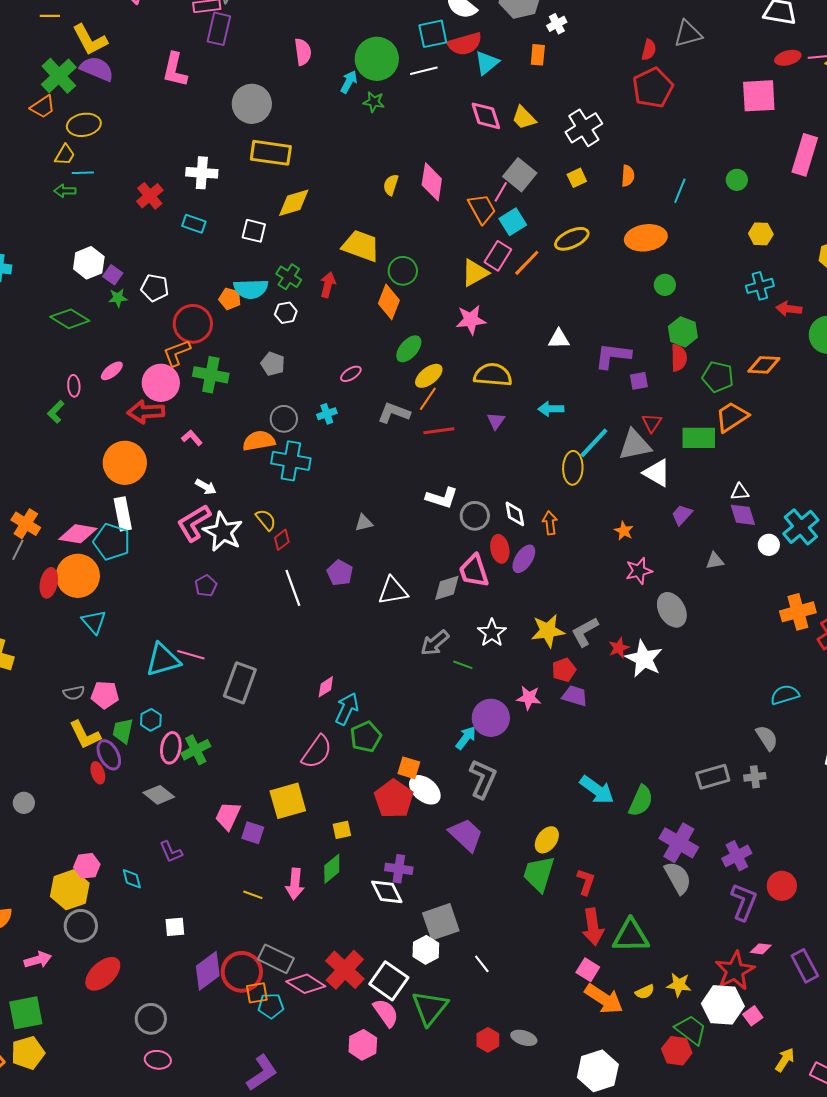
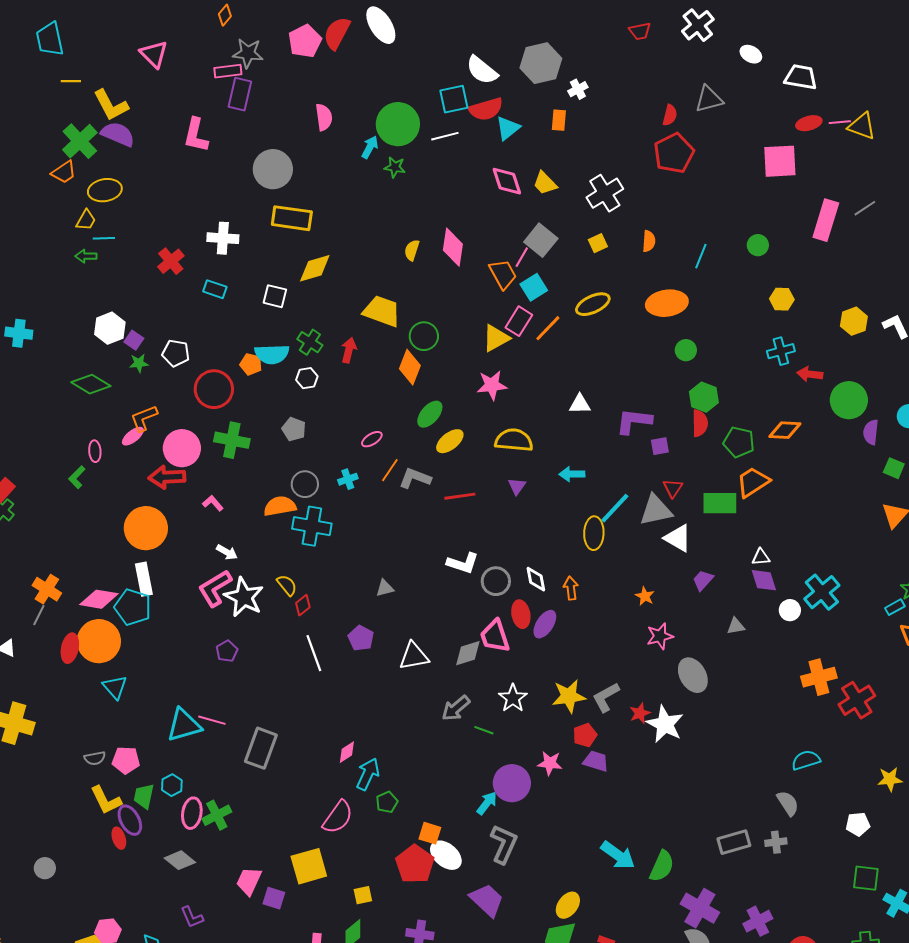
orange L-shape: (177, 353) -> (144, 418), moved
orange line: (428, 399) -> (390, 470), moved
green pentagon: (366, 737) -> (387, 802), size x0.7

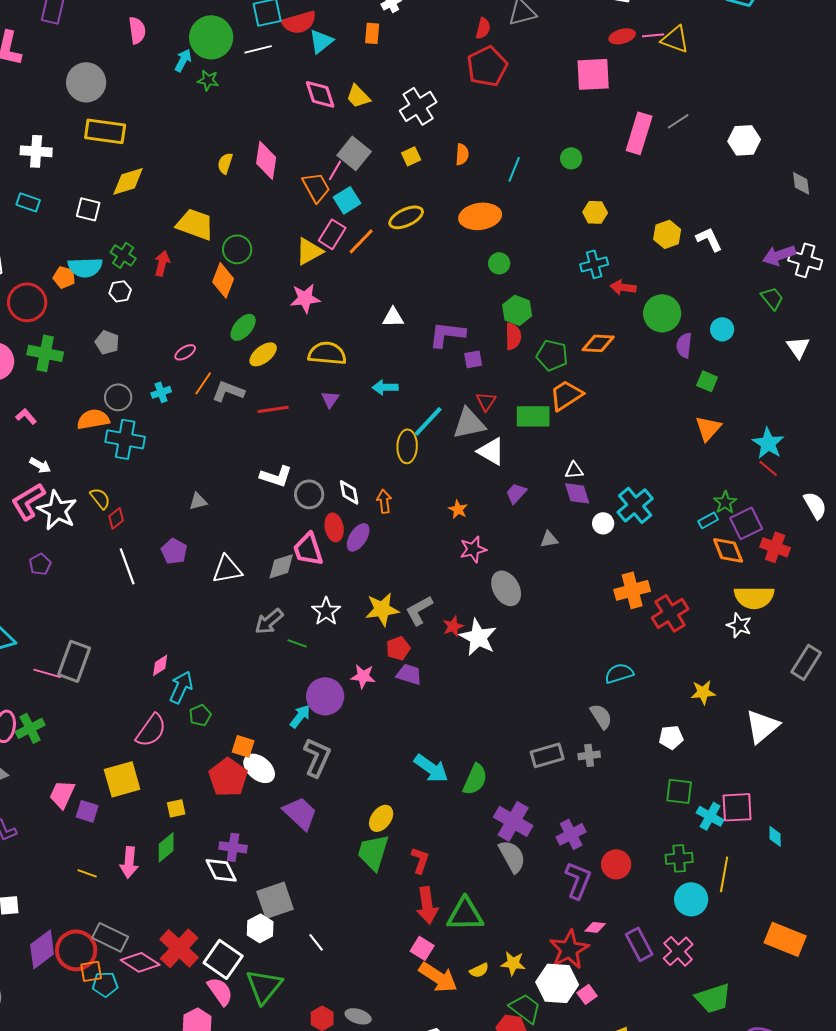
pink line: (212, 720) -> (47, 673), moved

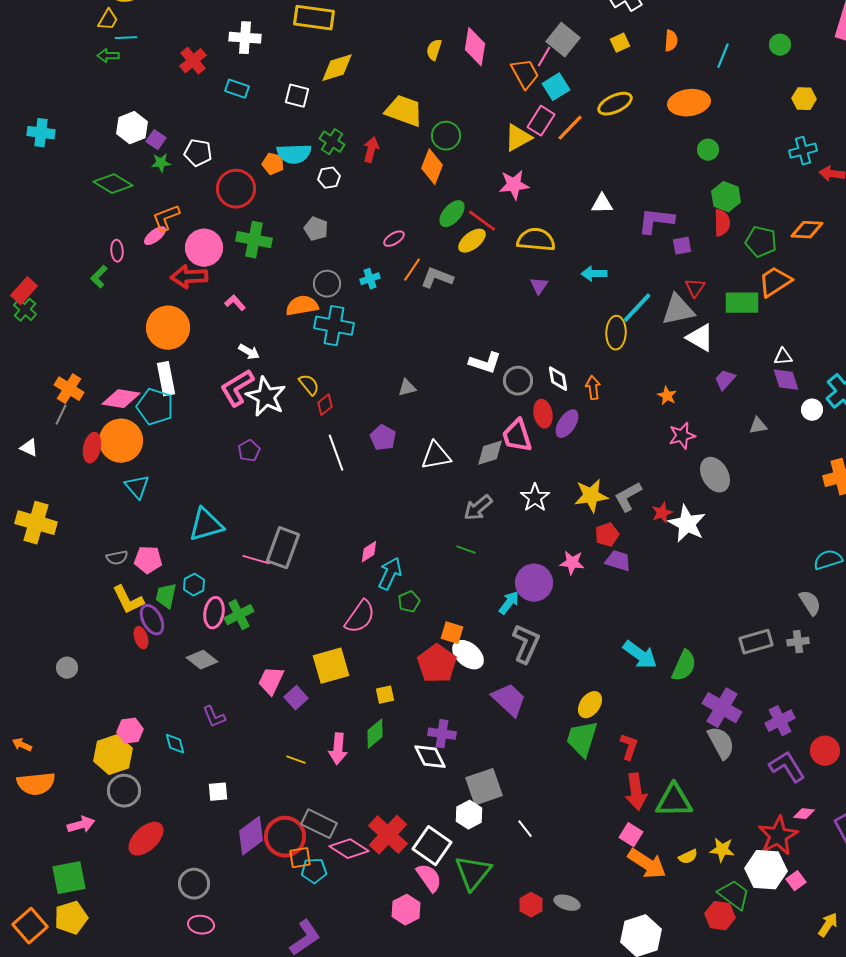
red line: (273, 409) -> (482, 221), moved, turned 44
green line: (297, 643) -> (466, 550), moved
purple square: (87, 811) -> (296, 698), turned 30
purple L-shape: (578, 880) -> (787, 767), turned -54

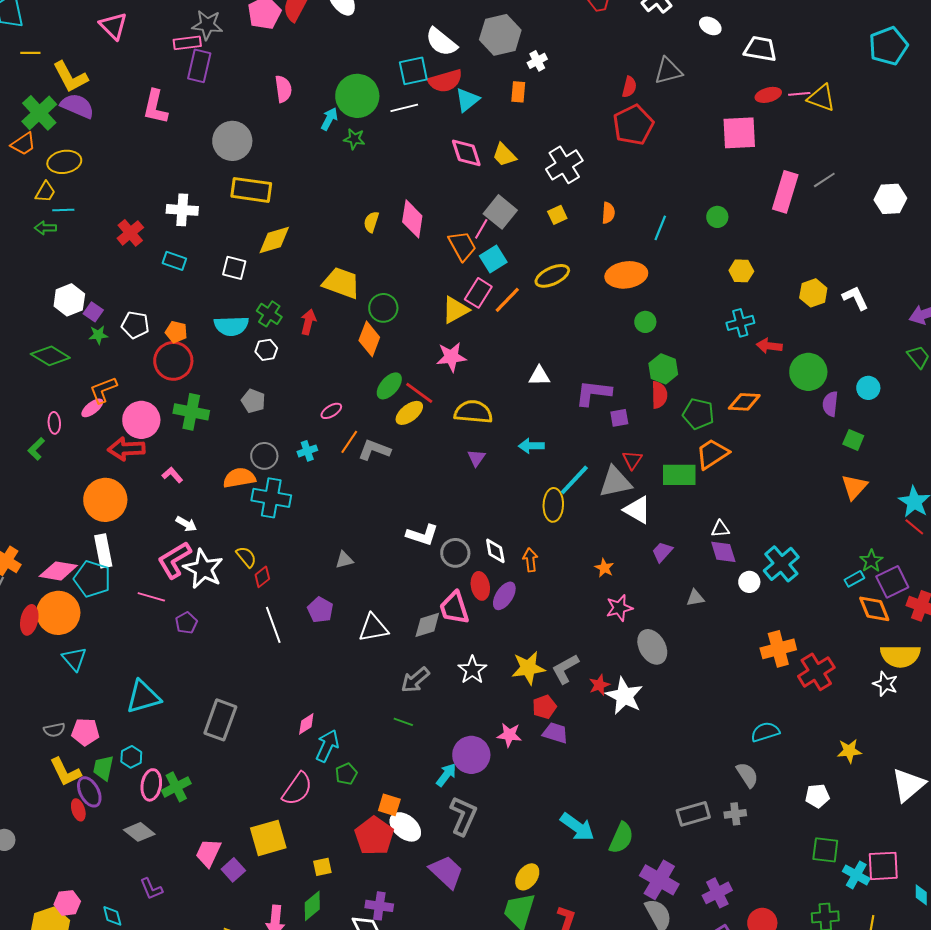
orange pentagon: (273, 164) -> (176, 332), moved
pink line: (256, 560) -> (151, 597), moved

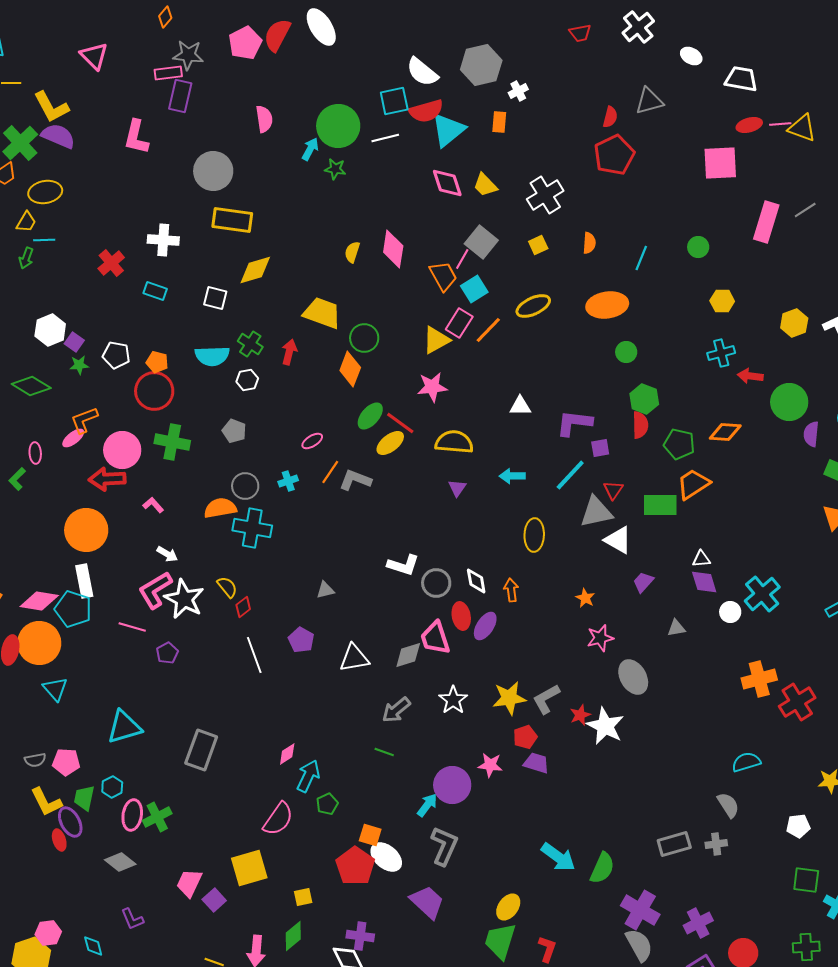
cyan triangle: (467, 100) -> (448, 130), size x1.4
green arrow: (45, 228) -> (26, 258), turned -70
cyan line: (574, 480) -> (570, 475), moved

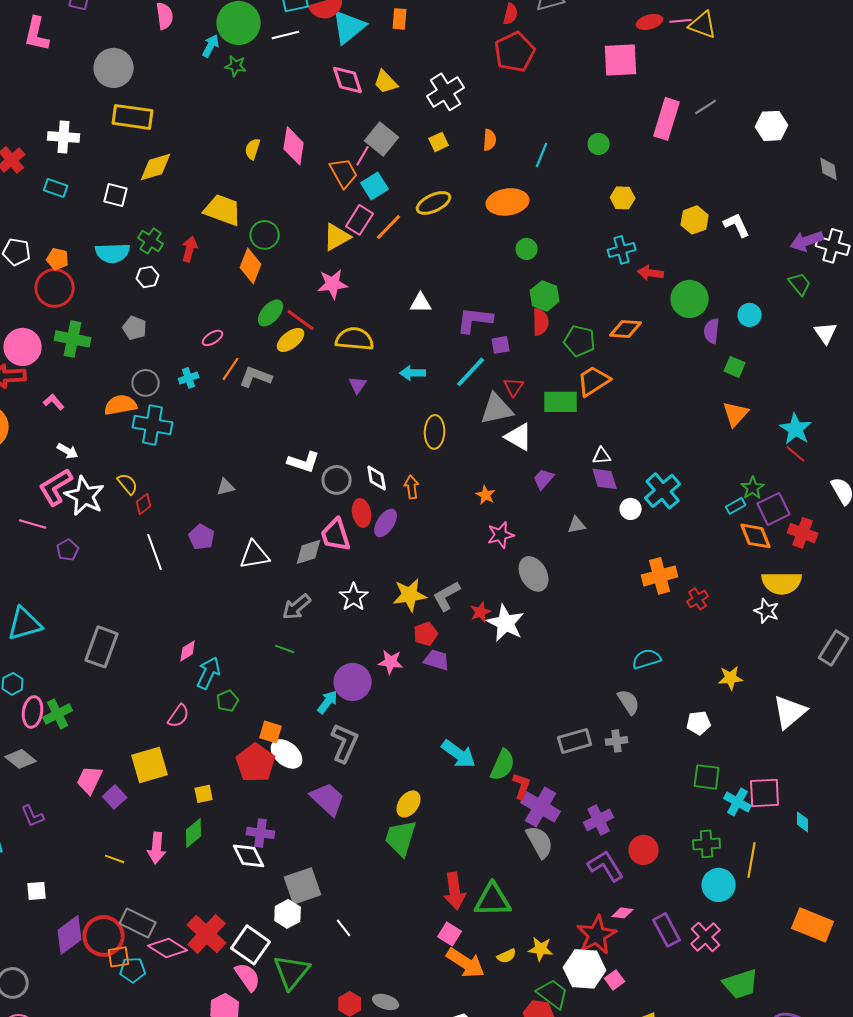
red cross: (797, 702) -> (698, 599), size x0.6
pink semicircle: (278, 819) -> (179, 716), size x0.7
red L-shape: (547, 949) -> (522, 786), moved

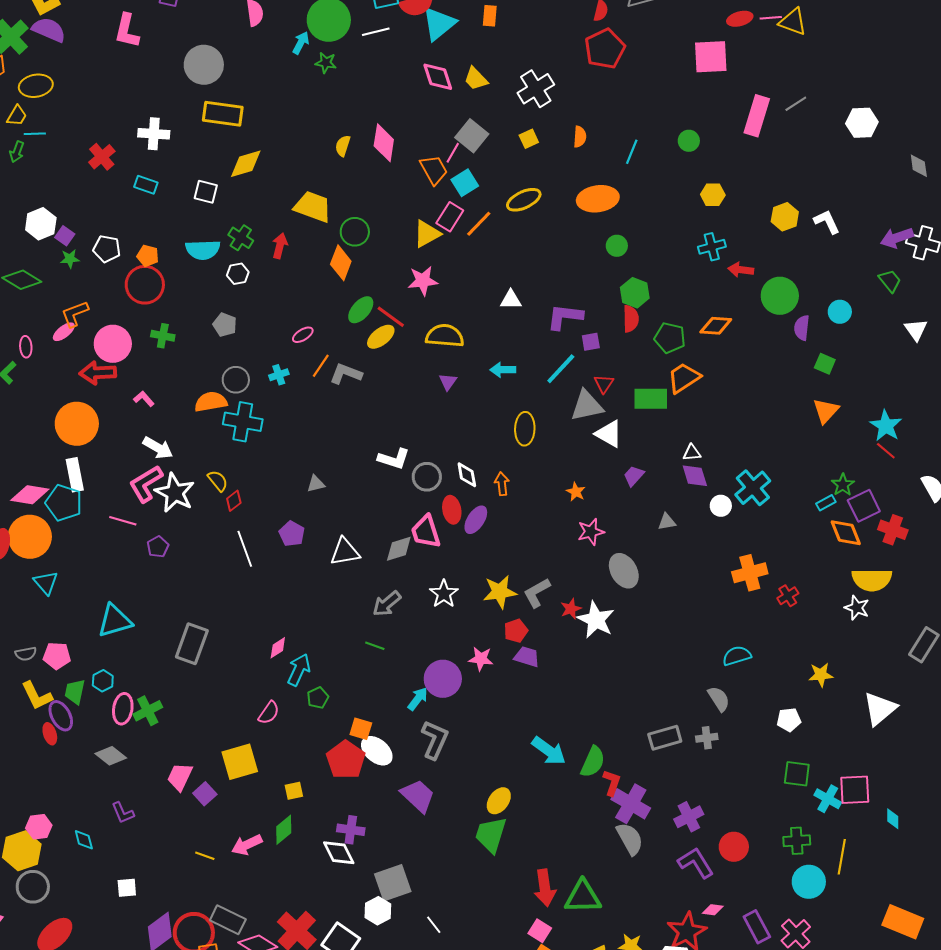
green cross: (73, 339) -> (163, 336), size x0.7
white arrow: (68, 451) -> (158, 448), size x1.4
pink arrow: (157, 848) -> (247, 845), turned 60

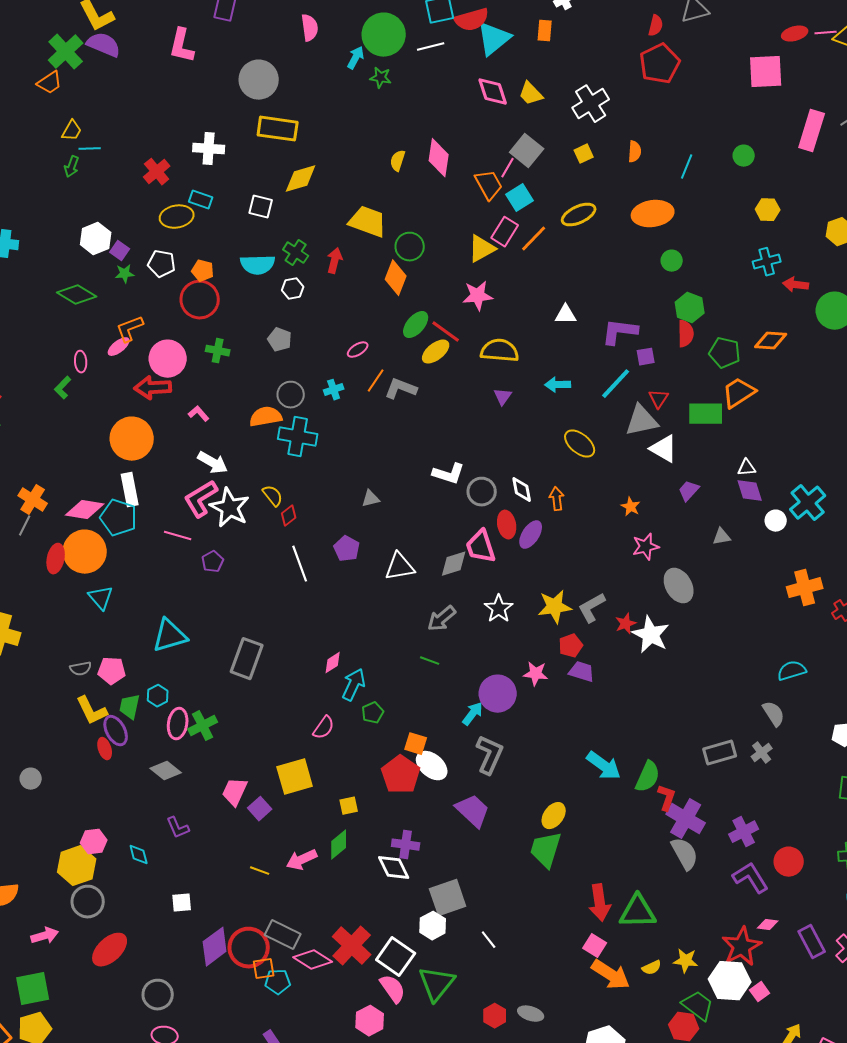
yellow ellipse: (36, 86) -> (177, 217), moved
yellow ellipse: (525, 429) -> (580, 444), turned -52
gray cross: (707, 738) -> (762, 753), turned -30

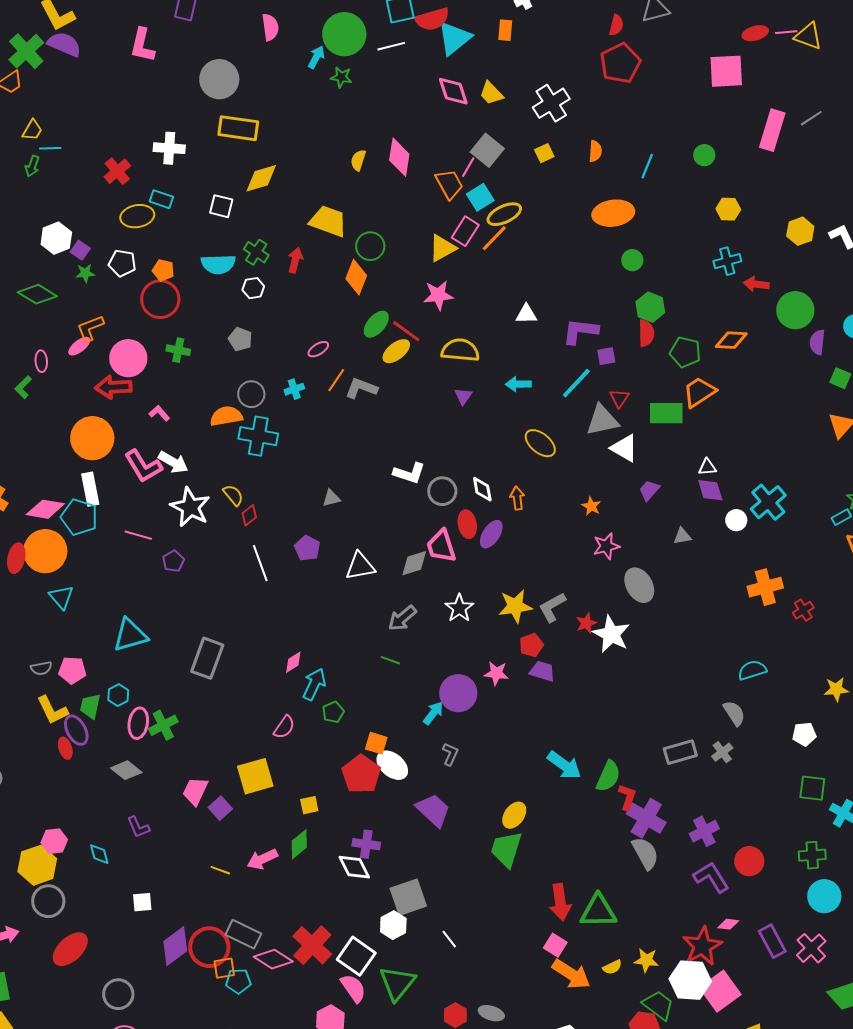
yellow ellipse: (579, 215) -> (504, 214), moved
pink L-shape: (201, 499) -> (143, 466), moved, turned -90
gray L-shape: (490, 755) -> (450, 754), size x0.6
pink square: (760, 992) -> (720, 991), size x2.0

